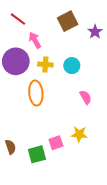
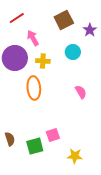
red line: (18, 19) -> (17, 18), turned -70
cyan circle: (72, 66) -> (73, 52), moved
yellow star: (79, 134) -> (75, 156), moved

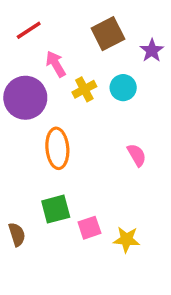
yellow cross: (43, 61) -> (84, 89), moved, turned -32
green square: (35, 146) -> (56, 209), moved
yellow star: (75, 156) -> (127, 239), moved

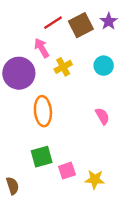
red line: (29, 30) -> (53, 23), moved
purple star: (152, 50) -> (109, 21), moved
cyan circle: (123, 88) -> (104, 66), moved
brown semicircle: (17, 234) -> (13, 186), moved

